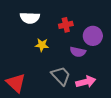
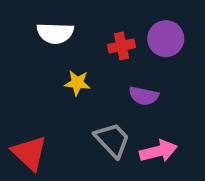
purple circle: (93, 36) -> (166, 39), moved

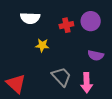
purple semicircle: (144, 96) -> (96, 55), moved
pink arrow: (158, 151) -> (87, 83), turned 102

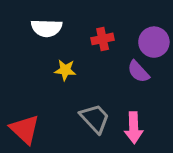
purple circle: (91, 21) -> (154, 42), moved
purple semicircle: (96, 55) -> (138, 72), moved, turned 35

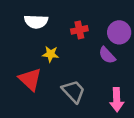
pink arrow: (134, 128) -> (117, 100), moved
red triangle: (25, 129) -> (30, 79), moved

